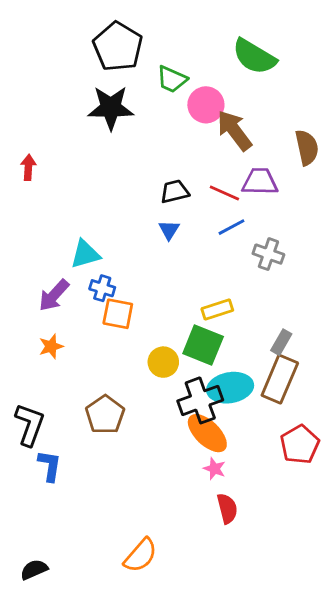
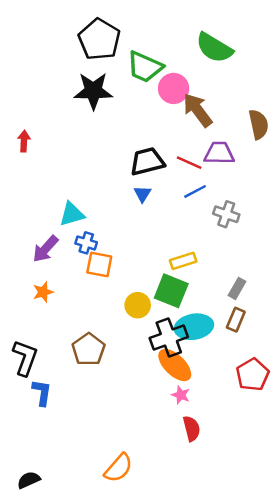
green trapezoid: (172, 79) -> (145, 67), size x1.4
black trapezoid: (175, 192) -> (147, 161), size x1.4
brown rectangle: (280, 379) -> (236, 320), size x0.6

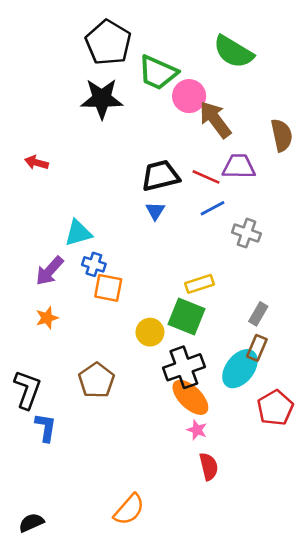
red arrow: (24, 141) -> (37, 163), moved, turned -78
cyan ellipse: (194, 327) -> (240, 369), moved, turned -42

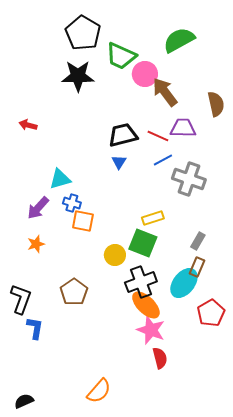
green semicircle: (233, 52) -> (179, 40), turned 120
gray cross: (246, 233) -> (189, 179), size x1.5
pink star: (197, 430) -> (151, 330), size x1.8

